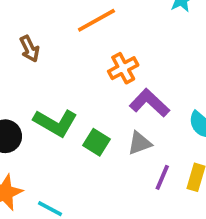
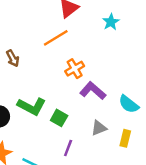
gray triangle: (140, 143) -> (99, 128), moved
purple line: (162, 177) -> (68, 148), moved

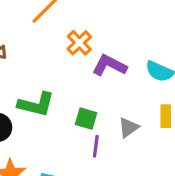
green square: (59, 118) -> (86, 119), moved
gray triangle: (99, 128) -> (128, 127), moved

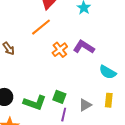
purple L-shape: (109, 65) -> (84, 47), moved
green L-shape: (36, 104) -> (35, 103), moved

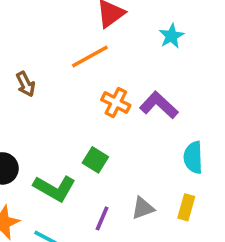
orange cross: (60, 50) -> (116, 102), turned -35
cyan semicircle: (108, 72) -> (193, 157), turned 48
green square: (59, 97) -> (95, 160), moved

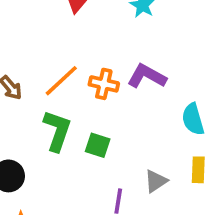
orange line: (90, 56) -> (61, 81), moved
green L-shape: (55, 188) -> (57, 131), moved, turned -87

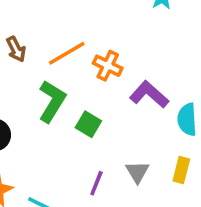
purple L-shape: (147, 76) -> (149, 94), moved
gray triangle: (156, 181) -> (137, 172), turned -40

